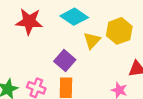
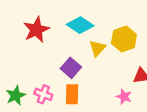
red star: (29, 21) -> (36, 30), turned -30

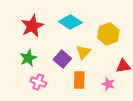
yellow triangle: (97, 48) -> (83, 52), moved
orange rectangle: (72, 94) -> (79, 80), moved
green star: (16, 95) -> (28, 58), moved

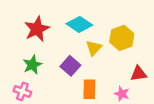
yellow triangle: (83, 52) -> (94, 48), moved
pink cross: (38, 82) -> (22, 92), moved

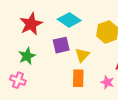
yellow triangle: (94, 48) -> (82, 55), moved
purple square: (70, 66) -> (61, 45), moved, turned 36

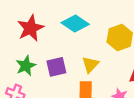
purple square: (61, 45) -> (56, 67), moved

